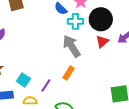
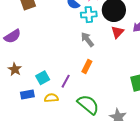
gray arrow: (72, 46) -> (87, 40), size x0.7
cyan square: (23, 80) -> (43, 78), turned 32

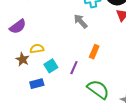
gray arrow: (87, 40) -> (81, 21), moved
yellow semicircle: (51, 98) -> (37, 49), moved

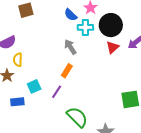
yellow semicircle: (37, 49) -> (18, 60), moved, turned -88
orange rectangle: (94, 52) -> (67, 71), moved

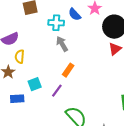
cyan cross: (85, 27) -> (56, 23), moved
gray arrow: (70, 47) -> (62, 44), moved

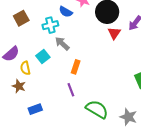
cyan square: (35, 84) -> (43, 56), moved
purple line: (57, 91) -> (71, 90), turned -40

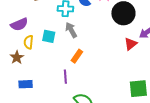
red triangle: (114, 33) -> (131, 44), moved
cyan square: (43, 56) -> (49, 36), turned 32

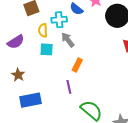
yellow semicircle: (29, 42) -> (43, 30), moved
blue rectangle: (26, 84) -> (31, 100), size x1.5

